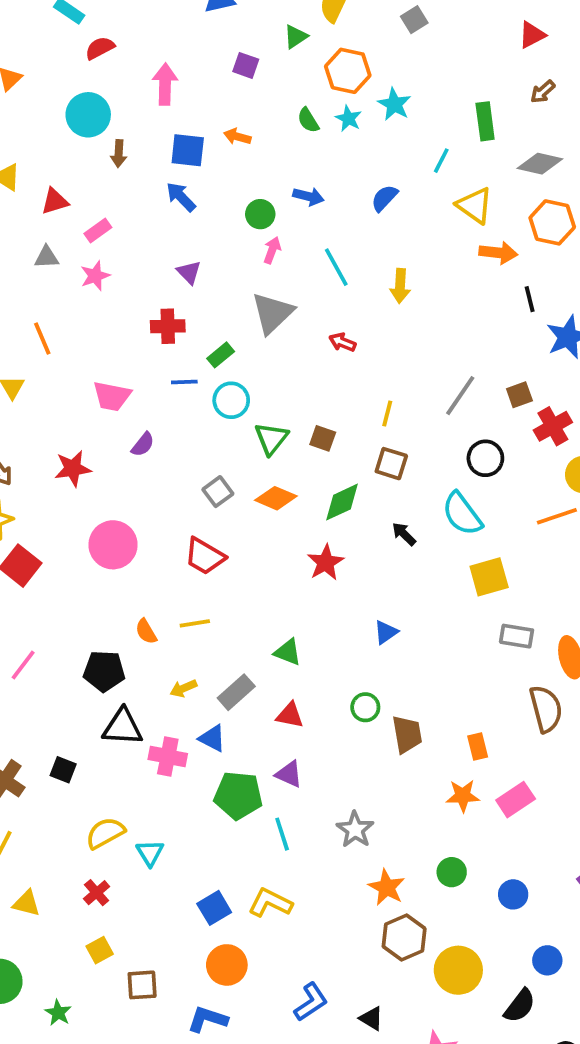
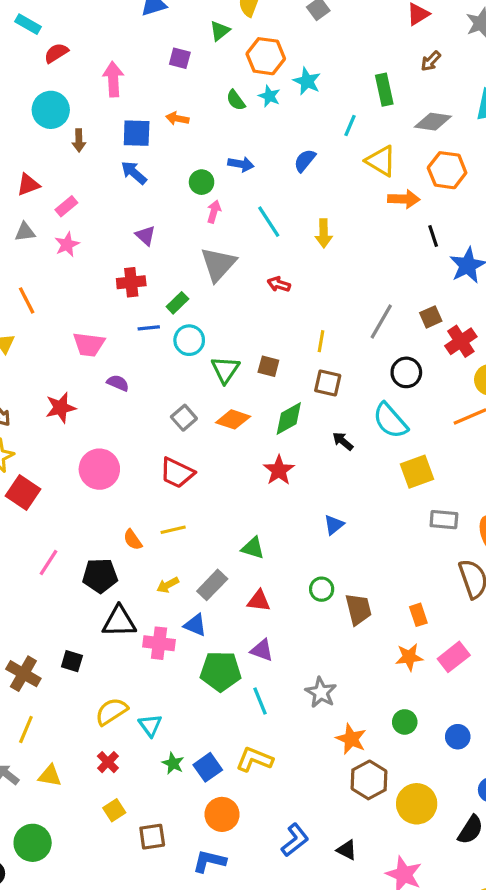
purple semicircle: (143, 444) -> (118, 383), turned -100
pink line: (23, 665) -> (48, 563), moved
green star: (58, 1013) -> (173, 763), moved

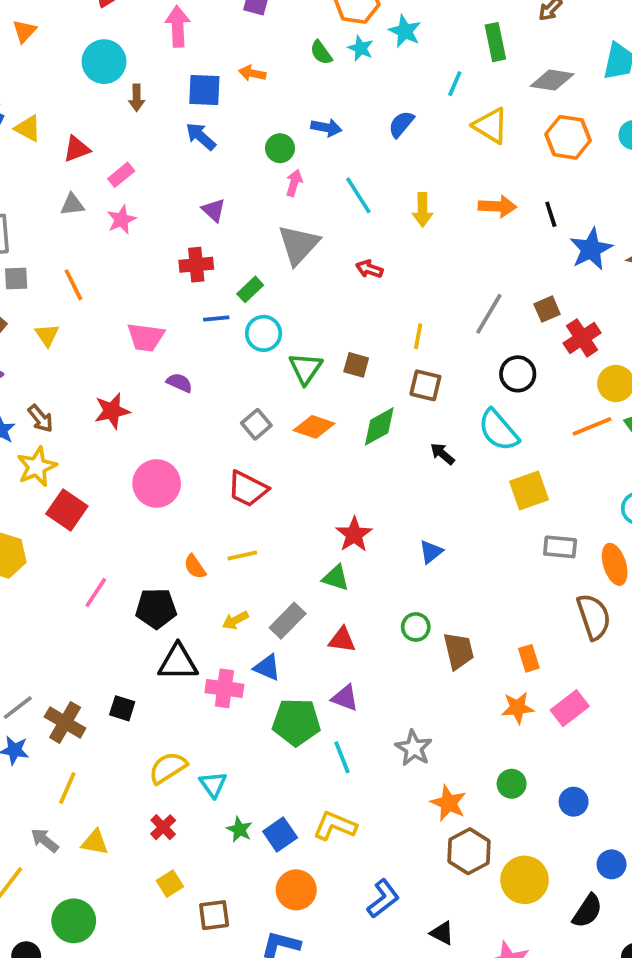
orange arrow: (404, 199) -> (497, 206), moved
red star: (279, 470) -> (354, 534), moved
blue L-shape: (295, 840) -> (383, 899), moved

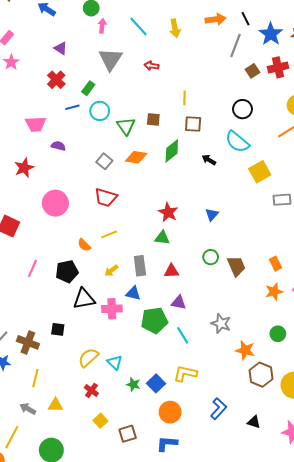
red cross: (196, 265) -> (56, 80), turned -30
gray line: (489, 314) -> (236, 45), moved
red cross: (582, 338) -> (278, 67), moved, turned 30
gray rectangle: (288, 621) -> (140, 266), turned -42

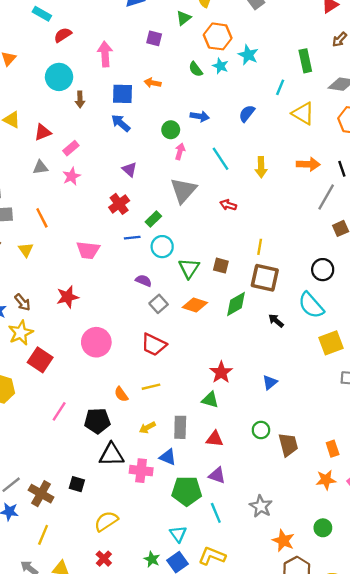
brown square: (193, 124) -> (265, 278), size x1.4
purple semicircle: (58, 146) -> (144, 281), moved
cyan triangle: (115, 362) -> (178, 534), moved

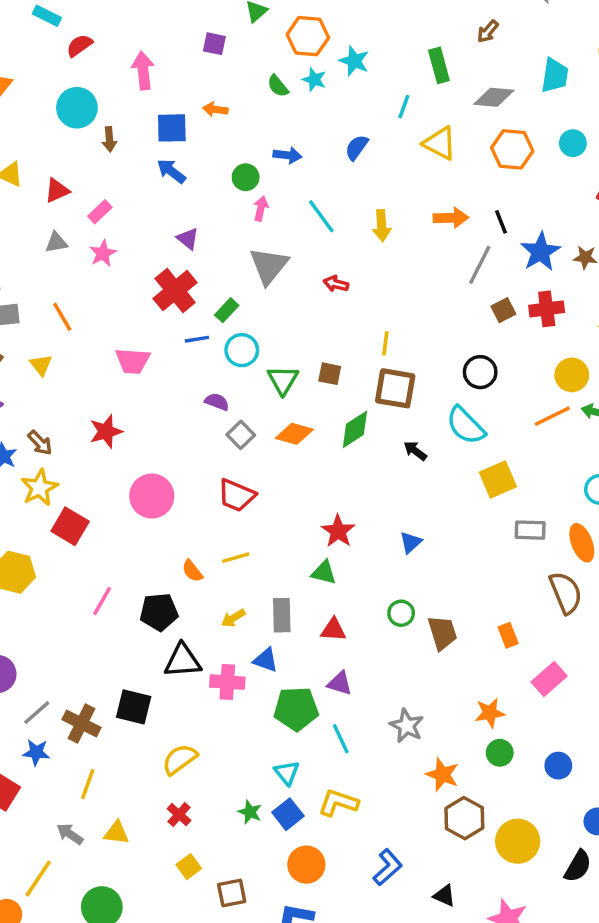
red cross: (119, 204) -> (175, 291), size x1.4
orange star: (326, 480) -> (490, 713), moved
black square: (77, 484) -> (134, 707), size x1.5

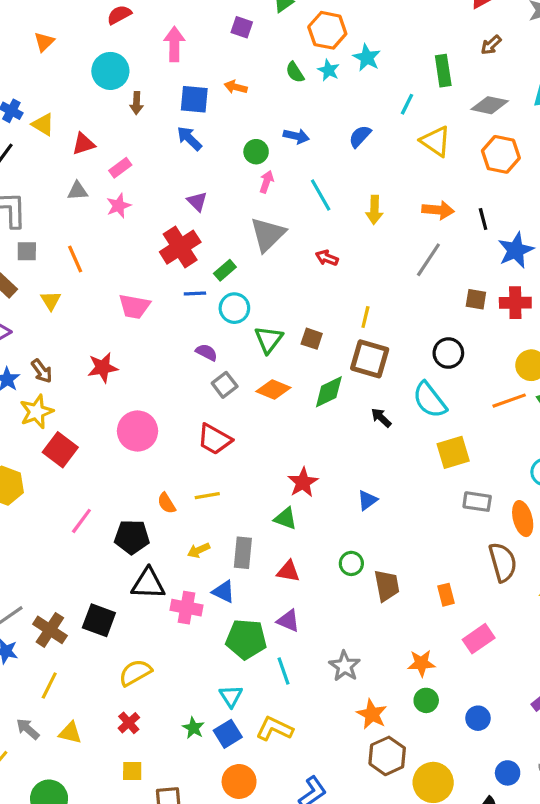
gray line: (480, 265) -> (428, 260), moved
brown square: (503, 310) -> (476, 299), turned 30
yellow square: (189, 867) -> (132, 771), turned 30

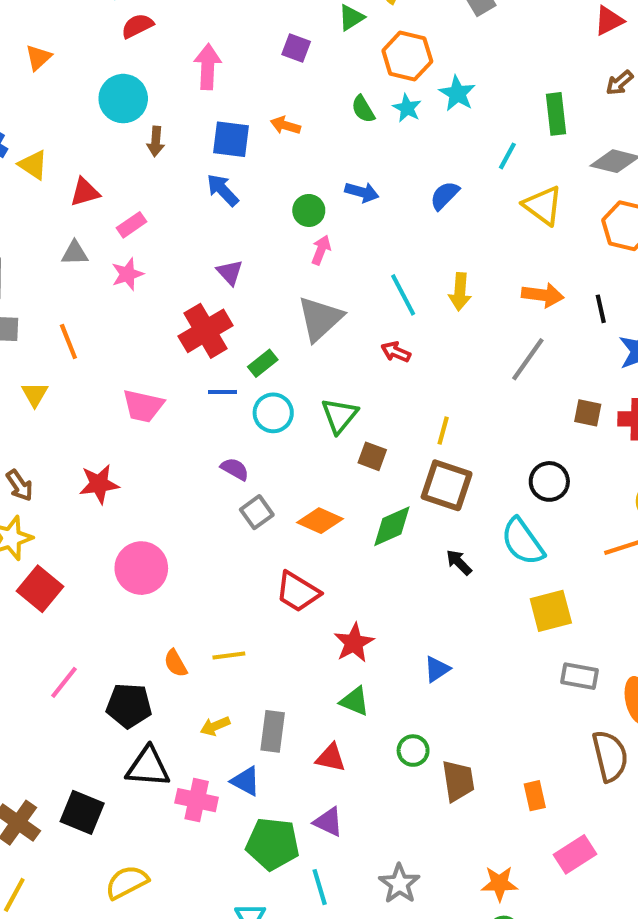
cyan line: (321, 195) -> (403, 295), moved
green triangle: (269, 340) -> (339, 415), moved
red trapezoid: (214, 439) -> (298, 592), moved
green triangle: (285, 518) -> (355, 701), moved

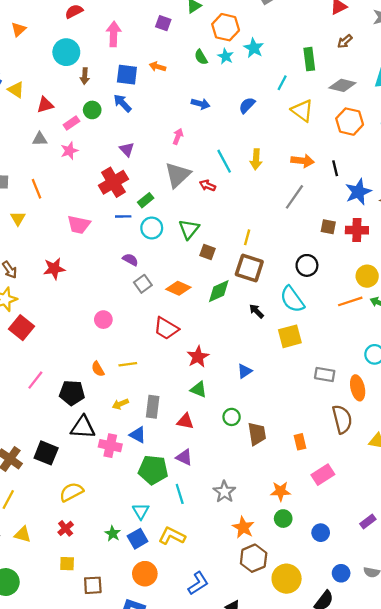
green circle: (309, 210) -> (92, 110), moved
red arrow: (396, 352) -> (208, 185), moved
pink circle: (141, 568) -> (103, 320), moved, size x0.6
yellow square: (551, 611) -> (290, 336), moved

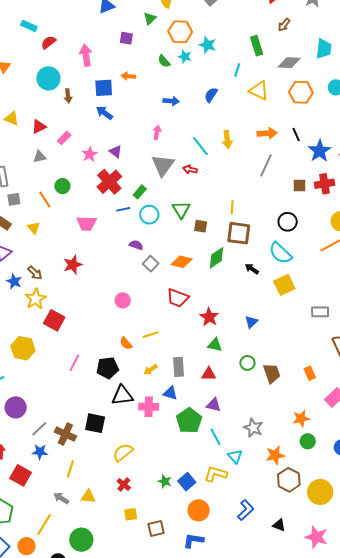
green circle: (92, 110) -> (62, 186), moved
pink star: (69, 151) -> (90, 154), moved
green pentagon: (153, 470) -> (189, 421), turned -30
cyan triangle: (141, 511) -> (235, 456), moved
orange star: (243, 527) -> (275, 455), turned -30

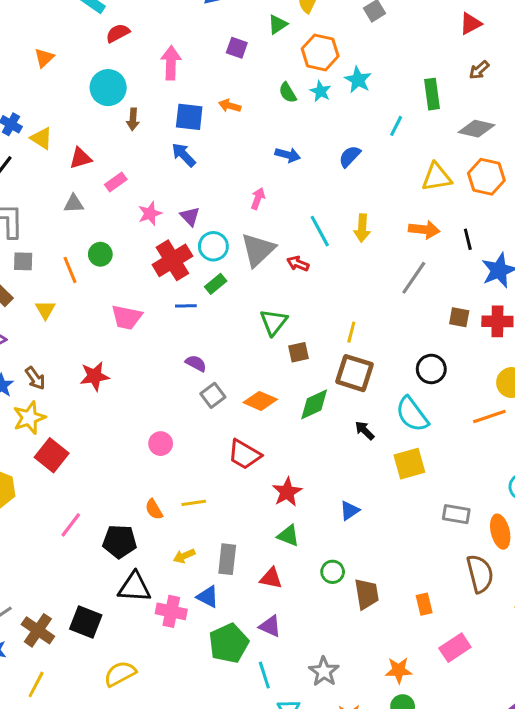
yellow triangle: (259, 91) -> (437, 177), moved, turned -45
cyan circle: (149, 215) -> (213, 246), moved
brown square: (201, 226) -> (299, 352), turned -32

